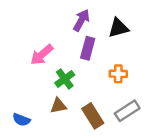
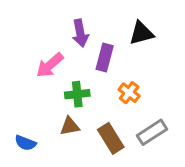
purple arrow: (81, 20) -> (80, 33), moved, turned 140
orange cross: (118, 74) -> (129, 93), moved, turned 36
green cross: (65, 79) -> (77, 94), turned 30

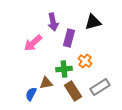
green cross: (77, 94) -> (64, 69), moved
blue semicircle: (25, 143) -> (31, 94), moved, turned 96

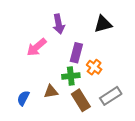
purple rectangle: (69, 38) -> (76, 53), moved
blue semicircle: (31, 94) -> (23, 98), moved

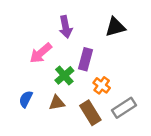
orange cross: (94, 67) -> (102, 85), moved
green cross: (71, 76) -> (64, 75), moved, turned -35
blue semicircle: (23, 98) -> (26, 99), moved

